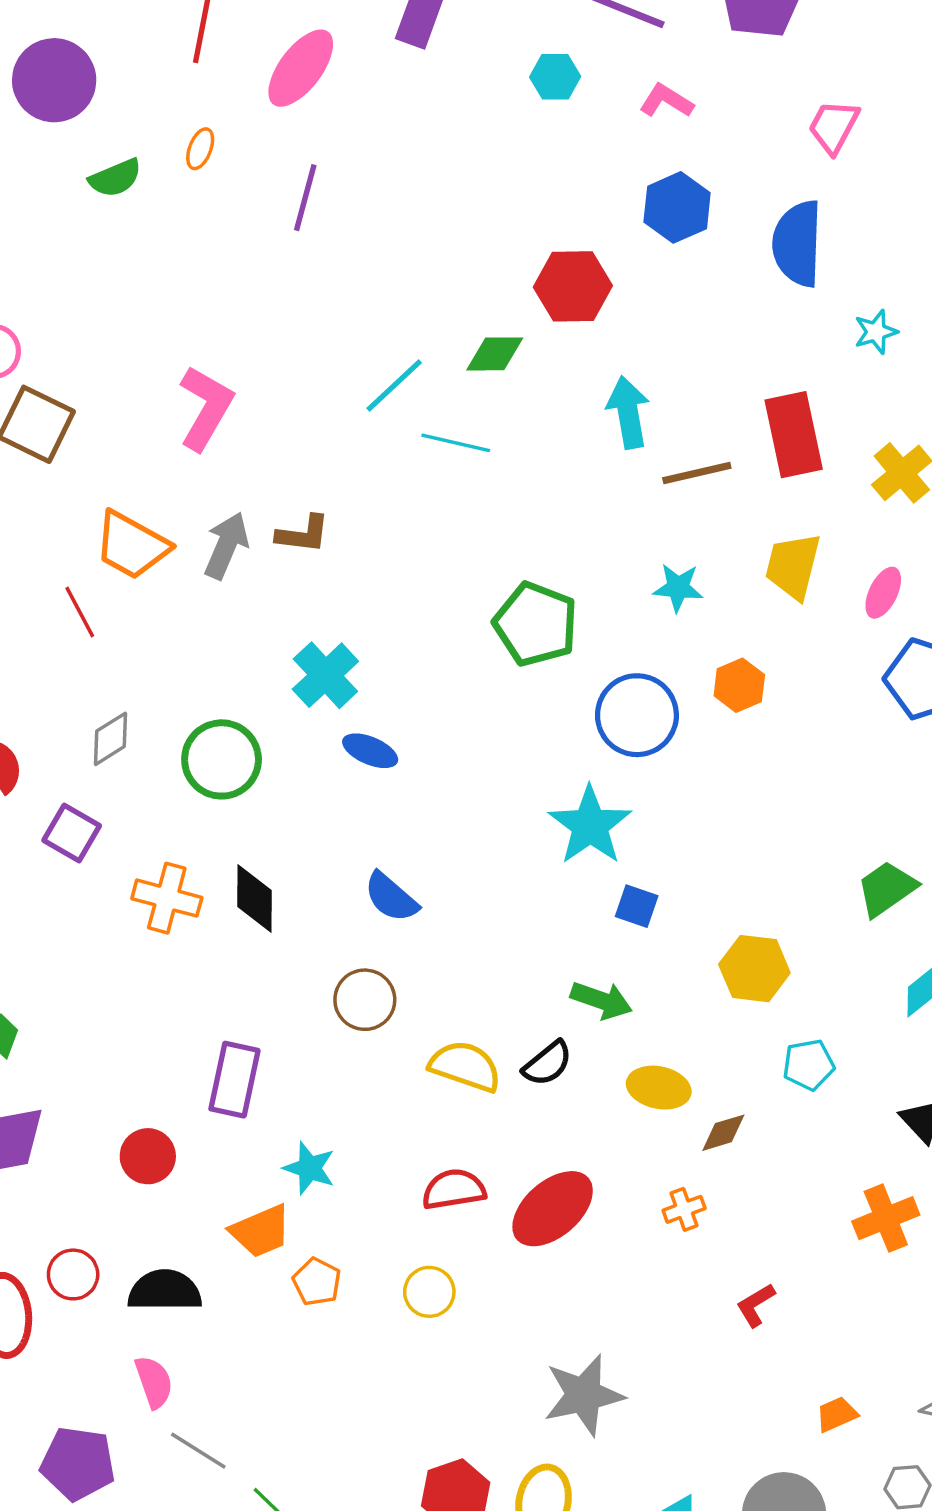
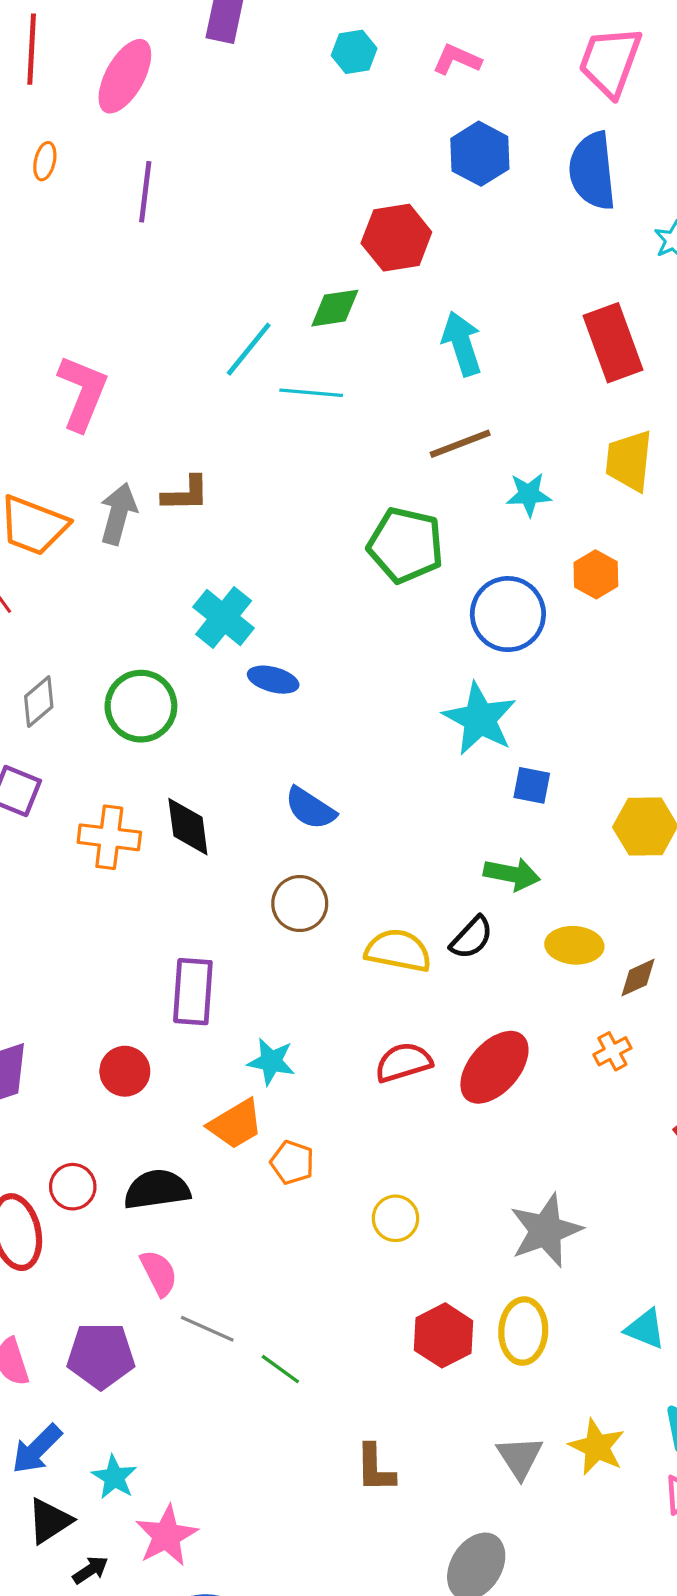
pink trapezoid: (834, 127) -> (610, 61), size x1.4
brown line: (697, 473) -> (460, 444), moved
yellow circle: (429, 1292) -> (395, 1218), moved

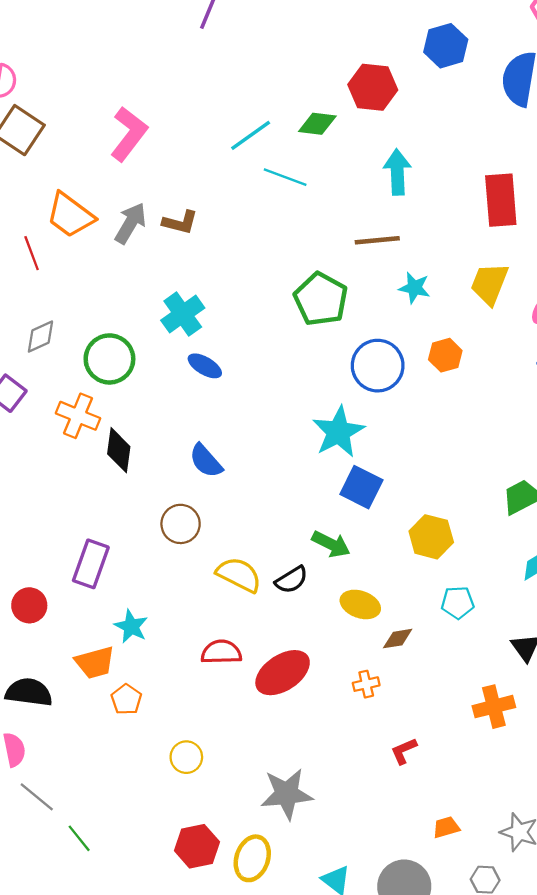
blue square: (532, 785) -> (361, 487), size x1.5
orange cross: (109, 837) -> (78, 416), moved

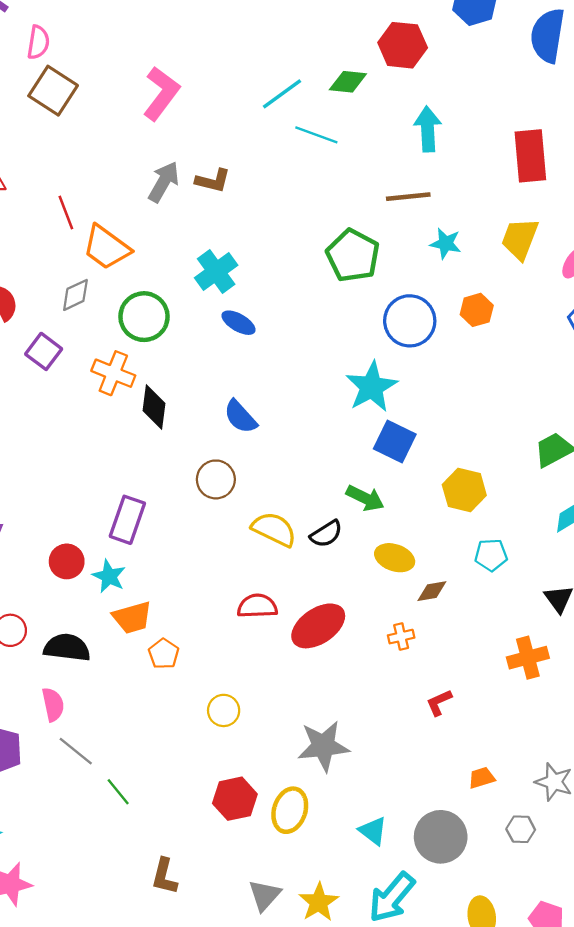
orange trapezoid: (70, 215) -> (106, 247), moved
cyan star: (131, 626) -> (109, 576), moved

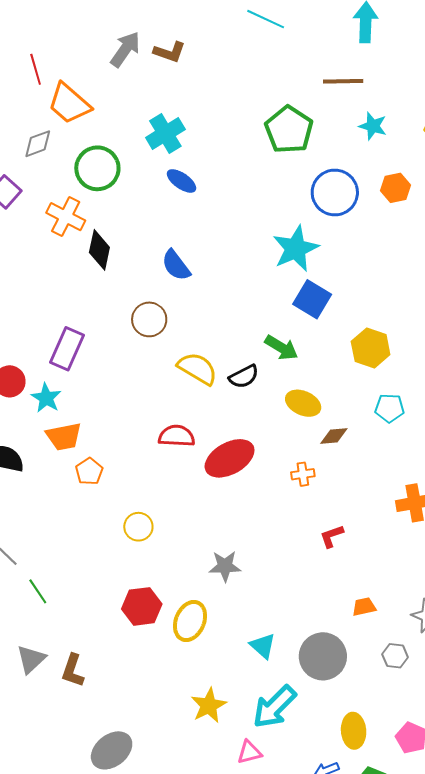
gray star: (323, 746) -> (225, 566), size x0.7
gray triangle: (264, 895) -> (31, 659), moved

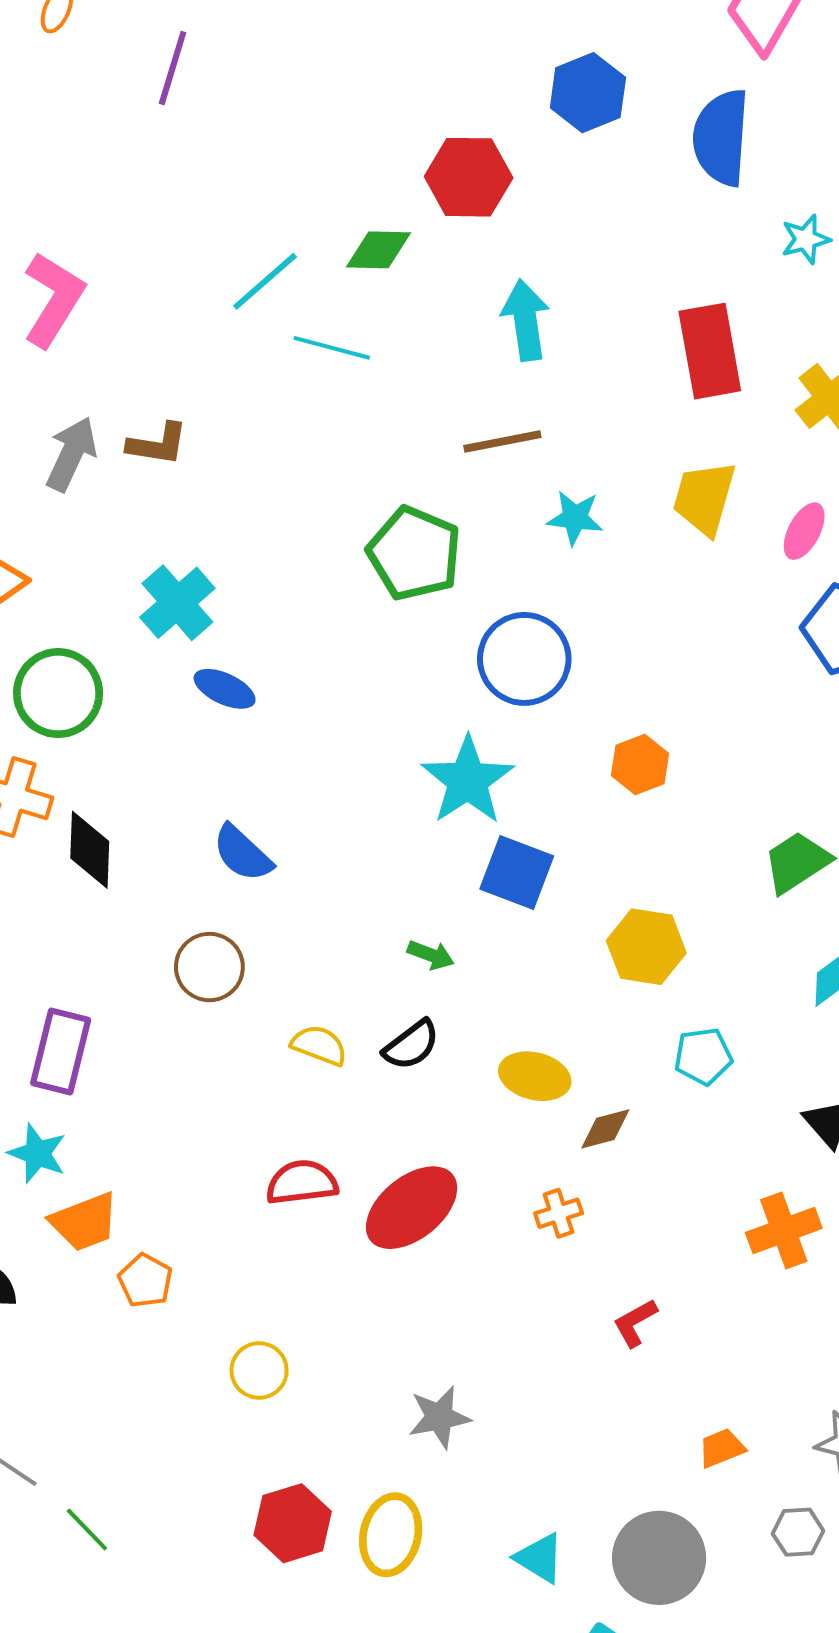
orange hexagon: (396, 188) -> (640, 765), moved
green arrow: (281, 348) -> (431, 955), moved, size x0.7
yellow semicircle: (198, 369) -> (319, 1045), size x0.7

